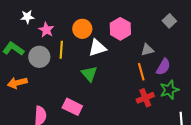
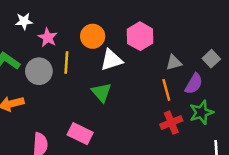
gray square: (169, 21) -> (211, 59), moved

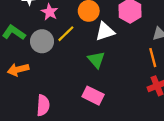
yellow line: (66, 62) -> (66, 34), turned 42
pink rectangle: (80, 134) -> (93, 96), moved

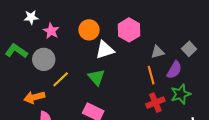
yellow line: (66, 34) -> (61, 79), moved
orange arrow: (18, 70) -> (34, 97), moved

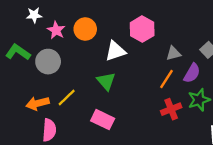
orange circle: (89, 30) -> (85, 29), moved
orange line: (151, 75) -> (166, 79), turned 48
yellow line: (61, 79) -> (67, 98), moved

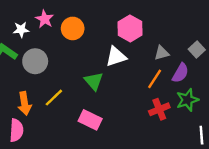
white star: (34, 15) -> (21, 30), moved
pink star: (56, 30) -> (45, 19), moved
white triangle: (115, 51) -> (116, 57), moved
orange arrow: (38, 103) -> (25, 103), turned -85
pink semicircle: (49, 130) -> (16, 130), moved

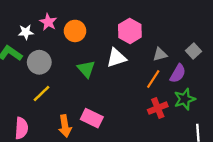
green triangle: (94, 81) -> (86, 69), moved
yellow line: (54, 98) -> (41, 94), moved
orange arrow: (25, 103) -> (65, 126), moved

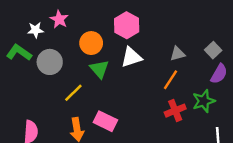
orange circle: (75, 31) -> (91, 43), moved
pink hexagon: (130, 31) -> (127, 25), moved
purple semicircle: (178, 73) -> (219, 74), moved
yellow line: (41, 94) -> (73, 93), moved

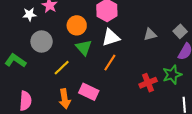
green L-shape: (19, 53) -> (15, 61), moved
orange line: (170, 80) -> (110, 63), moved

